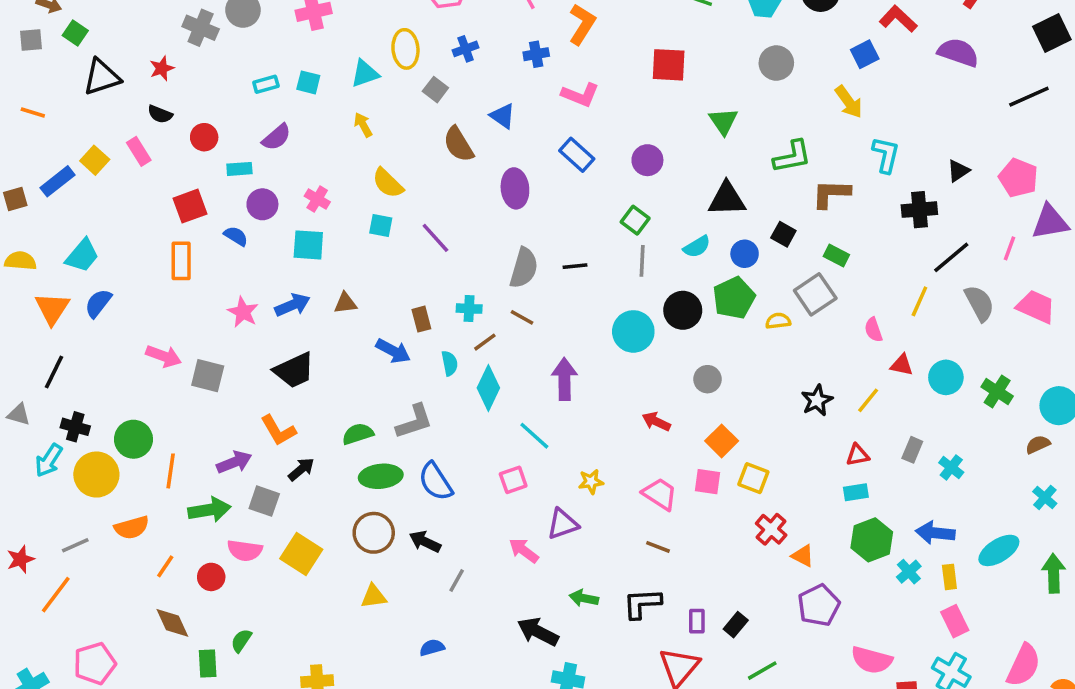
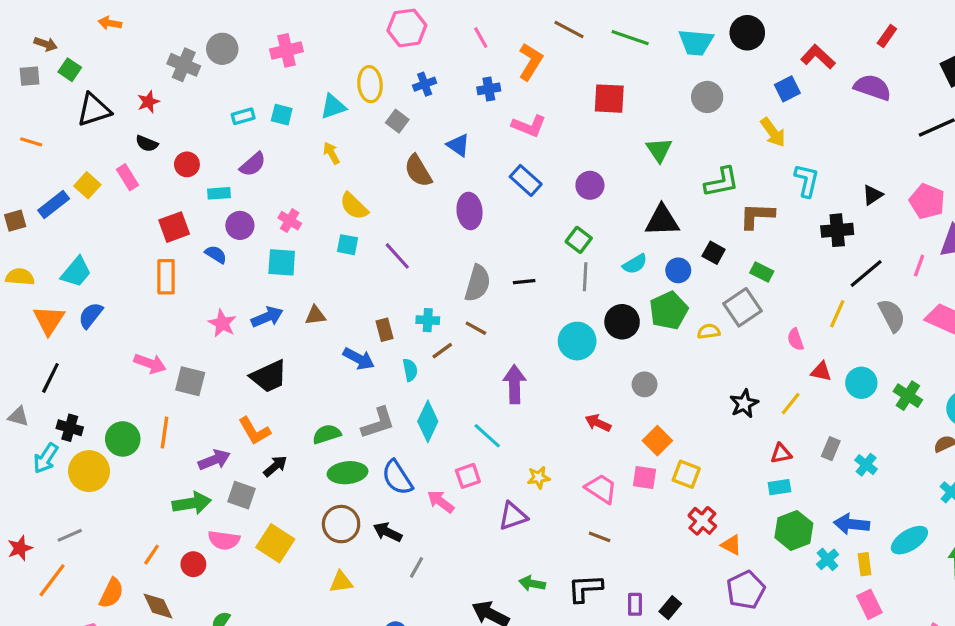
cyan diamond: (488, 388) -> (428, 421), moved
orange line: (171, 471) -> (164, 433), moved
orange semicircle: (132, 528) -> (111, 593), moved, turned -48
pink arrow: (524, 550) -> (441, 502), moved

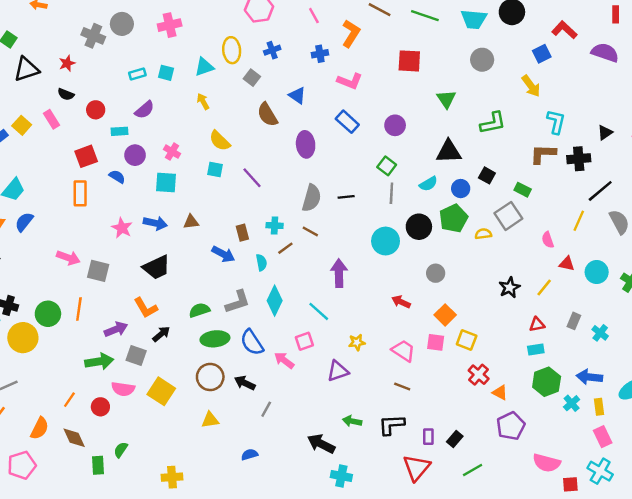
red rectangle: (887, 36) -> (616, 14), turned -35
brown L-shape: (757, 216) -> (543, 154), moved
blue arrow: (267, 317) -> (155, 223), turned 35

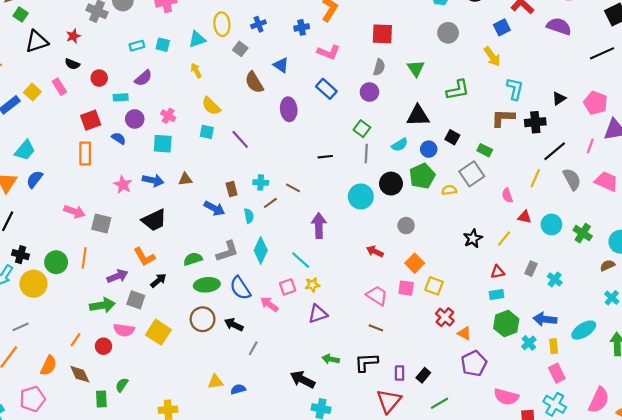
gray semicircle: (312, 198) -> (379, 67), moved, size x0.7
yellow star: (357, 342) -> (312, 285), moved
yellow triangle: (210, 420) -> (215, 382), moved

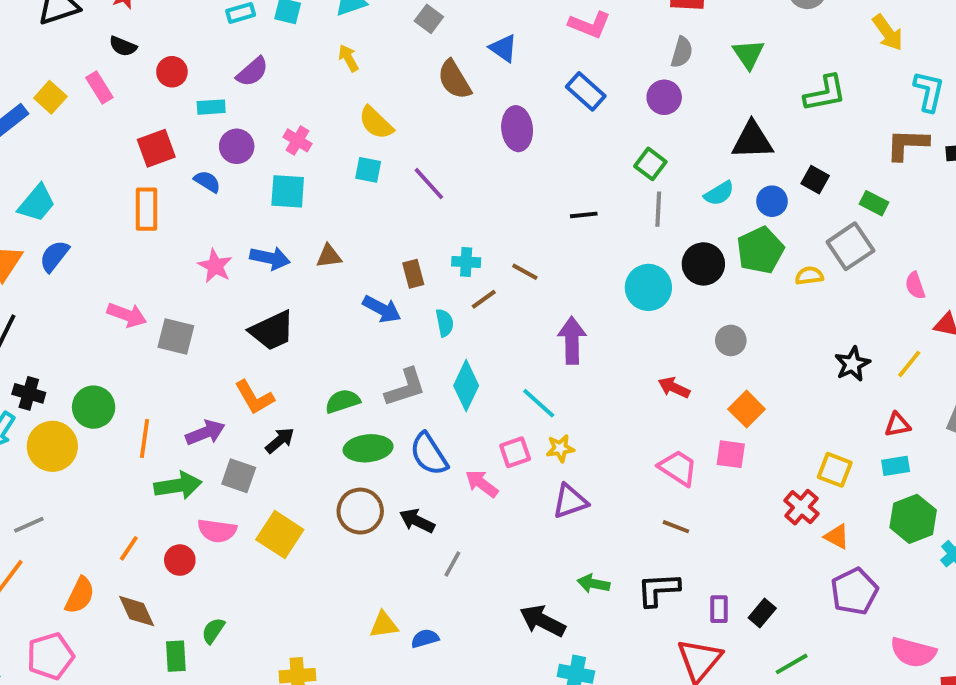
orange line: (84, 258) -> (145, 438), moved
yellow square: (434, 286) -> (835, 470), moved

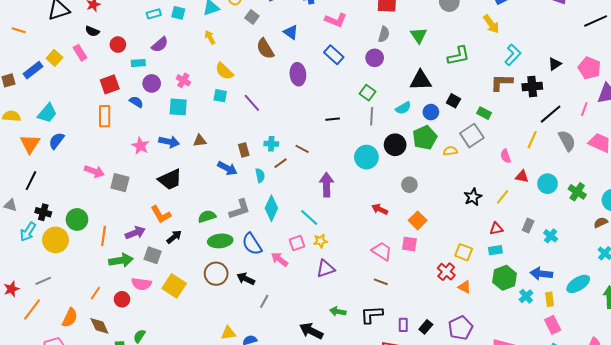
cyan L-shape: (929, 91) -> (513, 55), turned 30
purple pentagon: (854, 591) -> (461, 328), moved

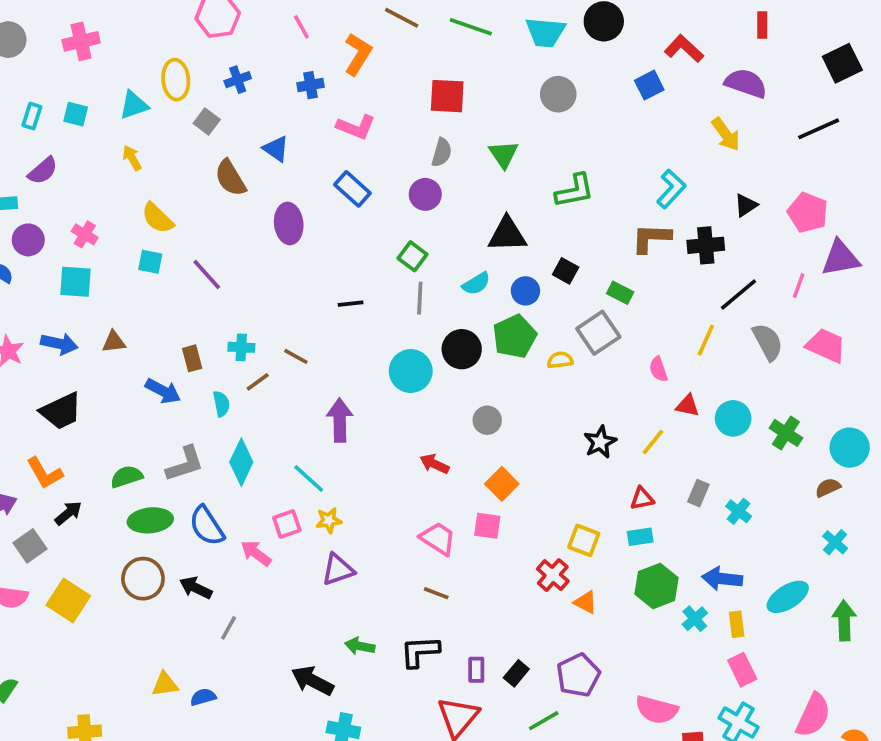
cyan rectangle: (154, 14) -> (32, 116), turned -56
yellow arrow: (491, 24) -> (726, 134), moved
gray square: (153, 255) -> (30, 546), turned 36

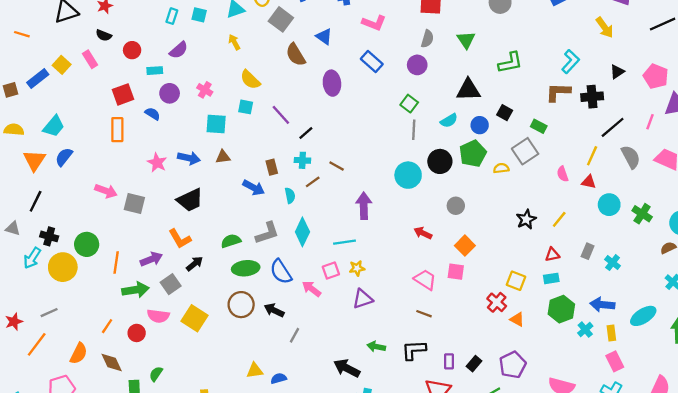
gray square: (207, 122) -> (281, 19), size x1.5
cyan square: (76, 282) -> (216, 124), moved
black line: (351, 304) -> (306, 133), moved, turned -35
red triangle: (688, 406) -> (589, 182), moved
cyan line: (309, 478) -> (344, 242), turned -50

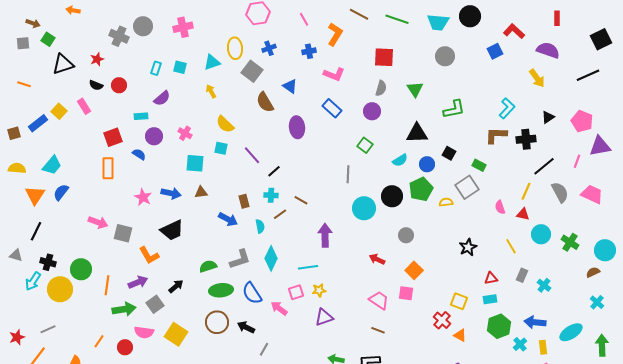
red circle: (132, 50) -> (119, 85), moved
gray line: (414, 130) -> (348, 174), moved
yellow line: (559, 219) -> (511, 246), moved, turned -70
orange L-shape: (180, 239) -> (149, 255), moved

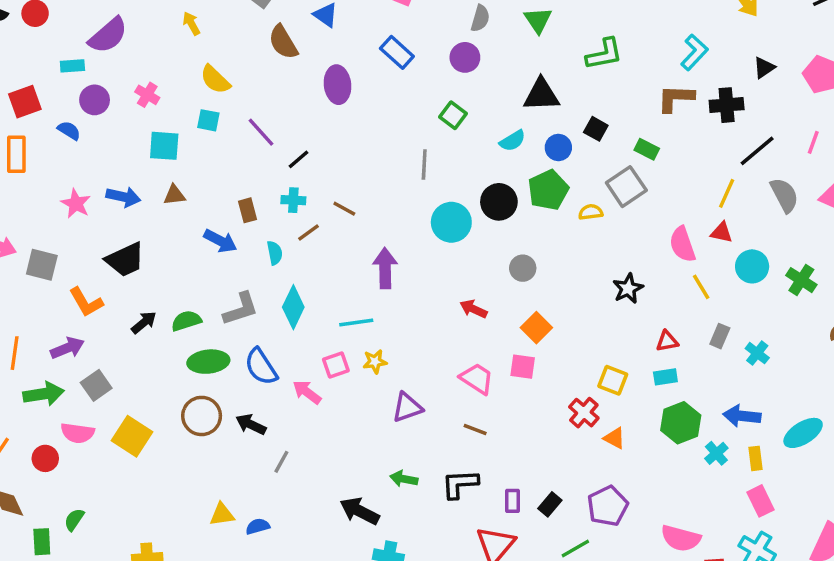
purple semicircle: (162, 98) -> (108, 35), size x1.4
pink semicircle: (500, 207) -> (682, 244), moved, size x1.5
black arrow: (176, 286) -> (144, 323), moved
purple triangle: (324, 317) -> (407, 407), moved

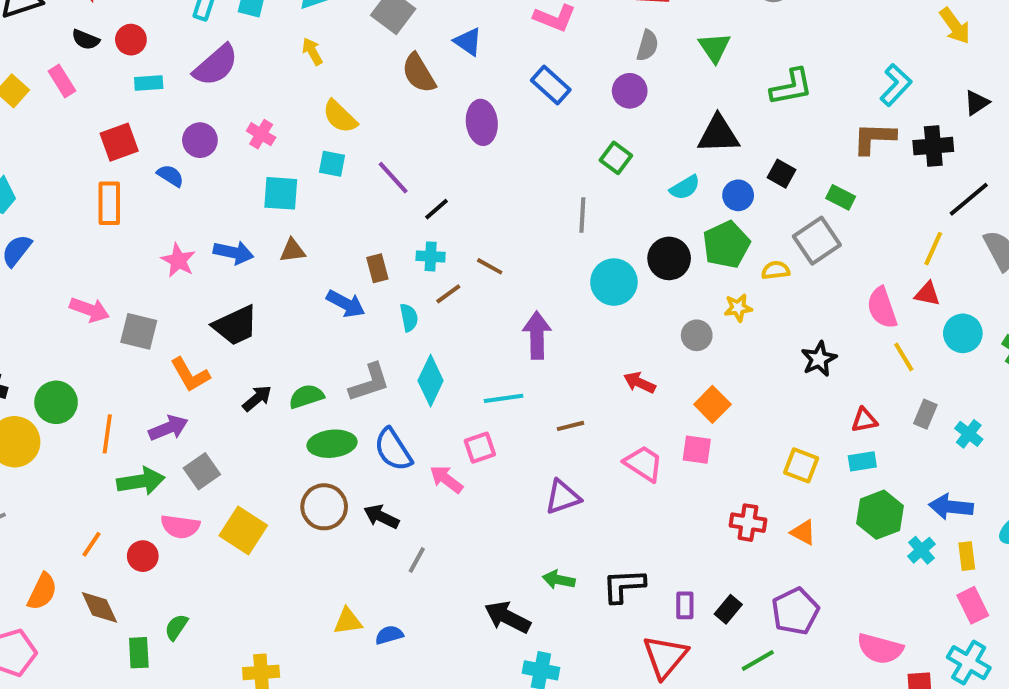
cyan rectangle: (72, 66) -> (149, 83), moved
yellow star: (375, 362) -> (738, 308), moved
red cross: (584, 413) -> (748, 523), moved, turned -32
brown line: (475, 430) -> (571, 426), moved, turned -35

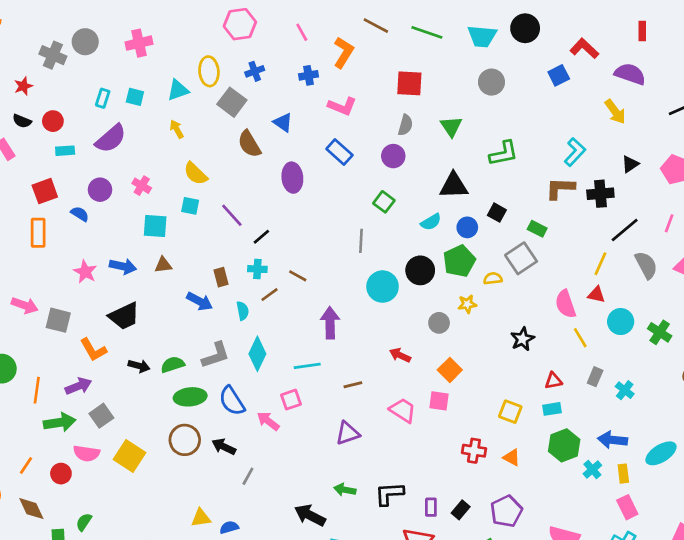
black arrow: (257, 398) -> (139, 366), turned 55

